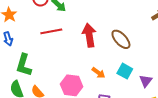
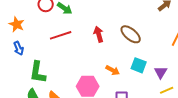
red arrow: (89, 35) -> (99, 34), size x0.7

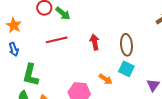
brown ellipse: (131, 34) -> (126, 45), turned 40
cyan square: (139, 65) -> (126, 69), moved

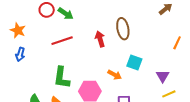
brown ellipse: (126, 45) -> (123, 29), moved
blue arrow: (14, 49) -> (20, 54), turned 40
green L-shape: (31, 75) -> (62, 78), moved

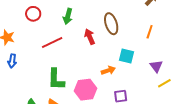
green arrow: (66, 14) -> (68, 16), moved, turned 77
orange line: (177, 43) -> (150, 32), moved
orange arrow: (115, 75) -> (108, 70), turned -40

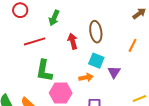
cyan square: (127, 56) -> (96, 61), moved
purple triangle: (156, 66) -> (114, 72), moved
green L-shape: (56, 79) -> (44, 71), moved

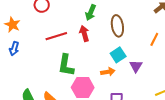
green arrow: (54, 18) -> (91, 13), moved
red arrow: (73, 41) -> (84, 33), moved
cyan square: (96, 61) -> (118, 55), turned 35

